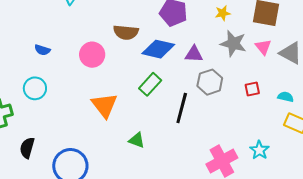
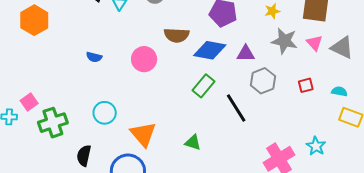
cyan circle: (35, 88) -> (105, 113), moved
orange triangle: (104, 105) -> (143, 134), moved
black line: (182, 108) -> (236, 108), turned -44

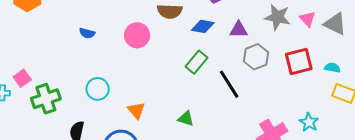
blue diamond: (210, 50) -> (203, 26), size x0.7
red square: (306, 85) -> (299, 62), size x1.8
orange triangle: (143, 134) -> (136, 110), size x0.7

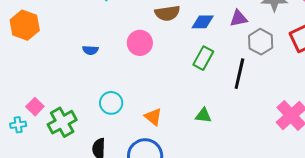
black line: (229, 84) -> (239, 74), turned 56

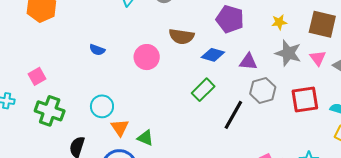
pink square: (35, 107) -> (37, 76), moved
green triangle: (203, 115) -> (145, 138), moved
orange triangle: (153, 117) -> (120, 128), moved
green cross: (62, 122) -> (50, 111), turned 32

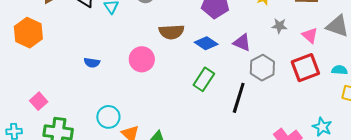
gray star: (288, 53) -> (279, 26), size x0.6
blue diamond: (213, 55) -> (206, 43), turned 30
pink triangle: (318, 58) -> (310, 35), moved
purple triangle: (248, 62) -> (242, 43), turned 30

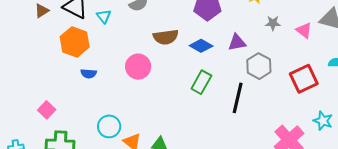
orange hexagon: (28, 33) -> (75, 42), moved
purple triangle: (242, 43) -> (237, 43), turned -30
red square: (305, 68) -> (304, 79), moved
pink square: (39, 101) -> (47, 110), moved

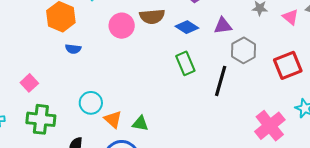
pink circle: (138, 67) -> (122, 26), moved
green rectangle: (201, 82) -> (185, 63), turned -55

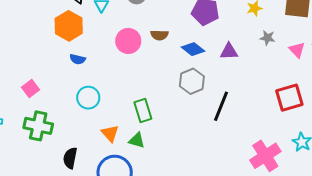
brown semicircle: (152, 16) -> (159, 35), size x0.7
gray hexagon: (244, 50) -> (192, 81), moved
green rectangle: (185, 63) -> (143, 111), moved
cyan circle: (91, 103) -> (88, 98), moved

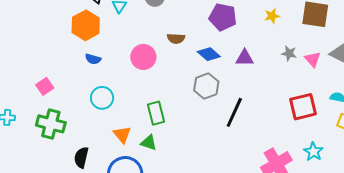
gray star: (267, 38) -> (289, 53), moved
pink circle: (128, 41) -> (143, 57), moved

